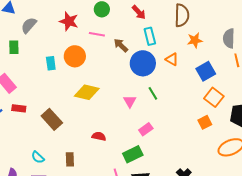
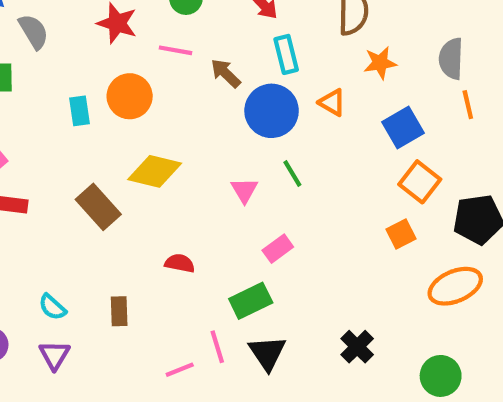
gray semicircle: (29, 25) -> (34, 32), turned 108
brown rectangle: (52, 119) -> (98, 207), moved

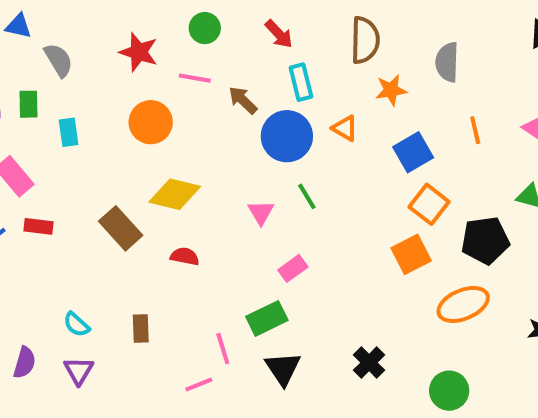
gray semicircle: (451, 59) -> (447, 62), moved
cyan rectangle: (79, 111) -> (69, 132), moved
orange square: (401, 234) -> (411, 254), size x1.4
red semicircle: (180, 263) -> (185, 256), moved
pink line: (217, 347) -> (223, 349), moved

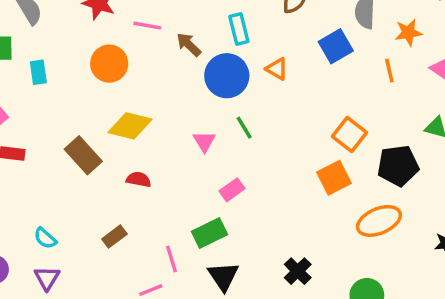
orange star: (391, 90) -> (408, 32), moved
blue square: (413, 152) -> (336, 46), moved
brown rectangle: (141, 328) -> (114, 237), moved, turned 55

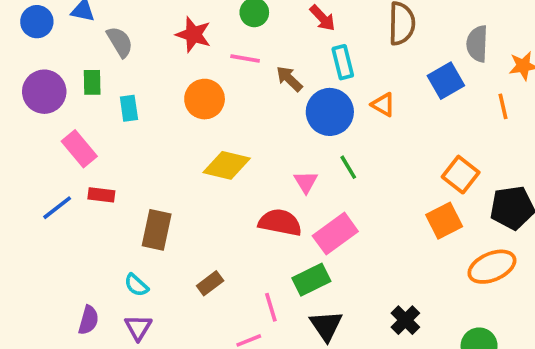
brown rectangle: (83, 155) -> (157, 230), moved, turned 54
red semicircle: (139, 179) -> (280, 222), moved, size x1.6
pink rectangle: (232, 190) -> (335, 234), size x1.6

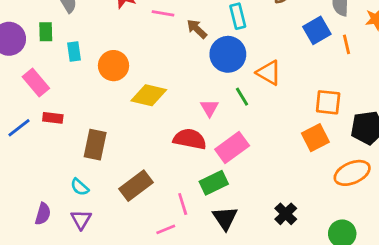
orange circle: (205, 99) -> (113, 66), moved
orange triangle: (383, 105) -> (269, 73), moved, size x1.4
orange line: (503, 106) -> (346, 44), moved
orange square: (461, 175) -> (328, 102), turned -32
brown rectangle: (210, 283) -> (136, 186), size x1.6

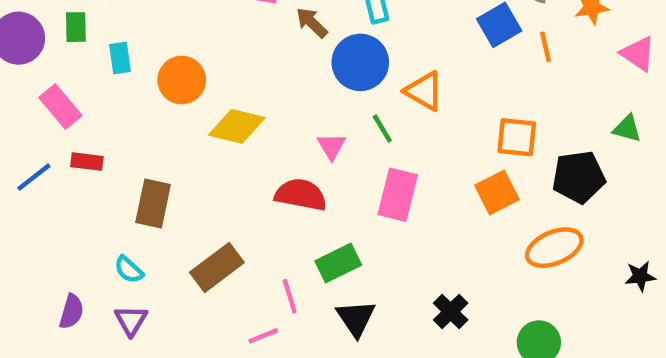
pink rectangle: (232, 147) -> (398, 195), moved, turned -40

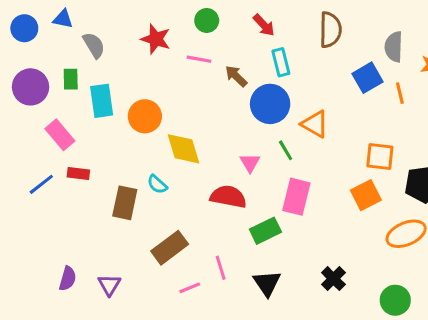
cyan rectangle: (120, 58) -> (102, 101), size x1.5
yellow diamond: (237, 126) -> (184, 149), turned 60
green rectangle: (338, 263) -> (265, 231), moved
cyan semicircle: (129, 270) -> (157, 184), moved
pink line: (263, 336) -> (190, 288), moved

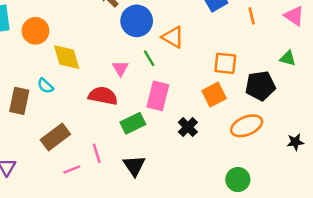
orange line: (400, 93) -> (252, 16), moved
black cross: (333, 279) -> (188, 127), moved

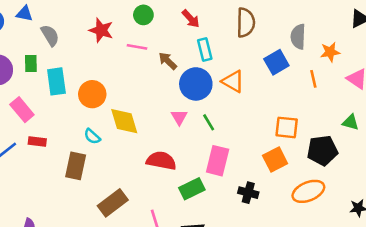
orange triangle: (173, 37) -> (233, 81), moved
pink triangle: (120, 68) -> (179, 117), moved
cyan semicircle: (45, 86) -> (92, 136), moved
black cross: (188, 127) -> (248, 193), turned -30

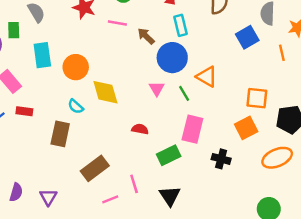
green rectangle: (31, 63) -> (14, 30), moved
orange triangle: (233, 81) -> (207, 77), moved
red semicircle: (161, 161) -> (140, 129), size x0.6

